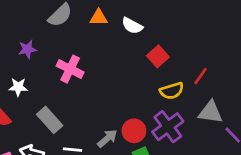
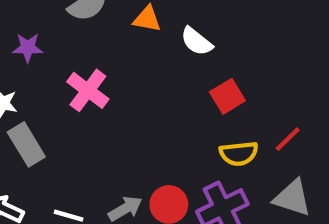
gray rectangle: (50, 120) -> (26, 144), moved

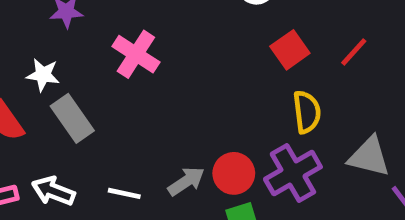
red line: (288, 139) -> (354, 52), moved
yellow semicircle: (239, 153) -> (307, 112), turned -87

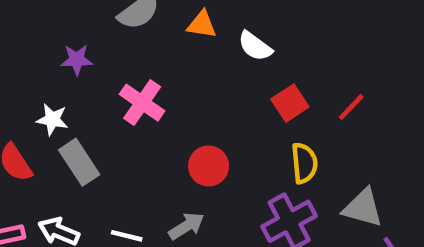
red circle: (234, 173) -> (209, 166), moved

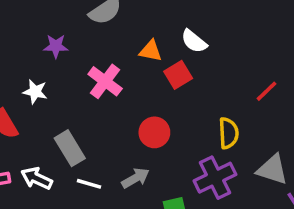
orange triangle: (202, 25) -> (151, 51), moved
red square: (290, 103) -> (178, 75), moved
gray rectangle: (79, 162) -> (70, 148), moved

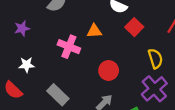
purple star: (56, 46) -> (22, 28), moved
orange triangle: (151, 51) -> (94, 31), moved
red square: (178, 75) -> (134, 27), moved

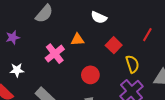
red square: (134, 27) -> (114, 45), moved
pink cross: (69, 47) -> (55, 54), turned 30

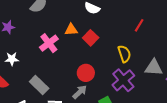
red square: (114, 45) -> (91, 38), moved
red circle: (90, 75) -> (86, 73), moved

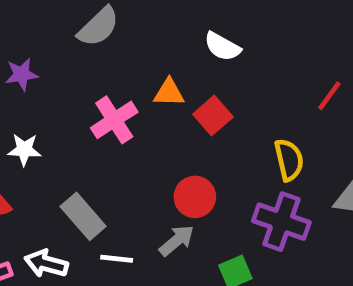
purple cross: (123, 80) -> (281, 222), turned -35

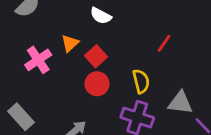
orange triangle: (169, 93) -> (70, 43), turned -42
red circle: (195, 197) -> (97, 84), moved

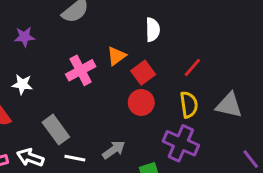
white semicircle: (101, 16) -> (153, 30), turned -125
red line: (164, 43) -> (192, 67), moved
gray triangle: (180, 103) -> (229, 105), moved

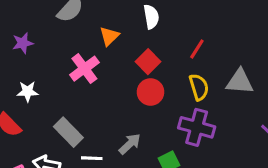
orange triangle: (117, 56) -> (109, 36), moved

